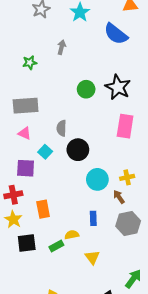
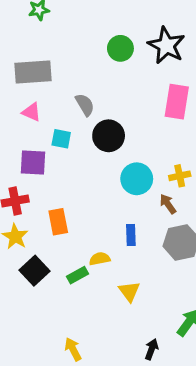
gray semicircle: (61, 128) -> (85, 105), turned 147
cyan square: (45, 152) -> (61, 139), turned -32
black square: (27, 243) -> (34, 271), turned -36

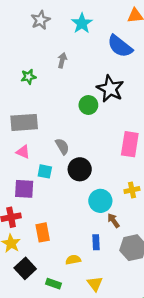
black star: (166, 45) -> (110, 89), moved
yellow cross: (180, 176) -> (132, 190), moved
brown arrow: (168, 204) -> (113, 220), moved
green rectangle: (77, 275) -> (54, 284), moved, turned 48

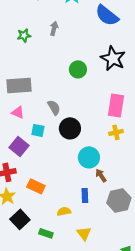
green star: (28, 77) -> (24, 35), moved
black star: (110, 89) -> (113, 58), moved
purple square: (24, 189) -> (19, 146), turned 36
yellow cross: (132, 190) -> (116, 132), moved
orange rectangle: (43, 232) -> (36, 186), turned -54

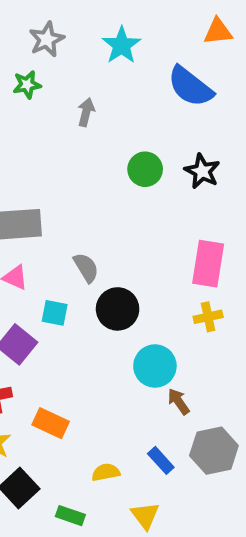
green star: (24, 35) -> (27, 85), moved
black star: (113, 58) -> (202, 171), size x0.7
green circle: (78, 69) -> (145, 169), moved
blue rectangle: (85, 195) -> (161, 460), moved, turned -40

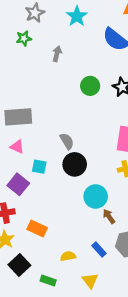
gray semicircle: (86, 268) -> (67, 141), moved

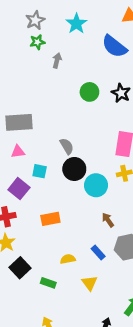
green star: (24, 38) -> (37, 42), moved
pink triangle: (17, 147) -> (18, 152), turned -32
cyan circle: (96, 196) -> (96, 185), moved
orange rectangle: (37, 229) -> (50, 219), moved, turned -36

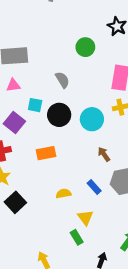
green circle: (89, 92) -> (85, 47), moved
black circle: (74, 169) -> (59, 115), moved
green rectangle: (48, 283) -> (77, 237), moved, turned 40

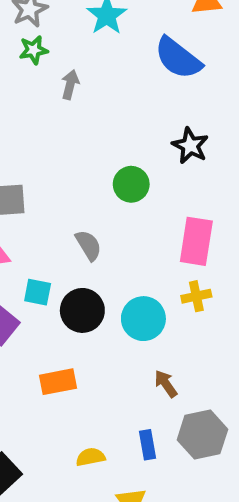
blue rectangle: (94, 187) -> (147, 445), turned 32

